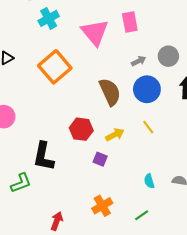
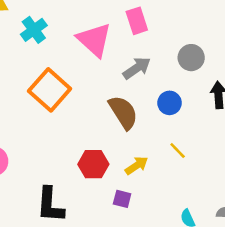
gray arrow: (139, 61) -> (137, 68), moved, size x1.5
blue circle: (147, 89) -> (170, 103), size x0.7

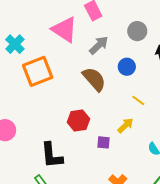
cyan cross: (34, 30) -> (15, 44), moved
orange square: (50, 90) -> (38, 71), turned 36
yellow arrow: (137, 165) -> (125, 125), moved

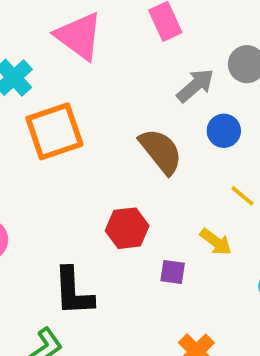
pink triangle: (64, 30) -> (79, 36), moved
gray arrow: (99, 45) -> (195, 86), moved
yellow arrow: (125, 125) -> (216, 242), turned 78

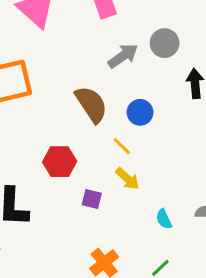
blue circle: (224, 131) -> (140, 112), moved
yellow line: (243, 196) -> (122, 146), moved

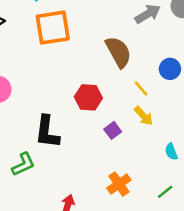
blue circle: (140, 112) -> (170, 69), moved
purple square: (92, 199) -> (113, 130), turned 35

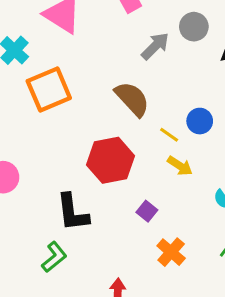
blue circle: (170, 69) -> (200, 121), moved
red hexagon: (88, 97) -> (111, 160), size x1.4
purple square: (113, 130) -> (147, 211), moved

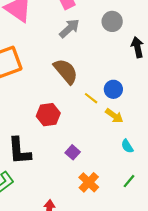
gray arrow: (155, 46) -> (69, 28), moved
red hexagon: (111, 160) -> (48, 115), size x0.7
yellow arrow: (180, 166) -> (114, 116), moved

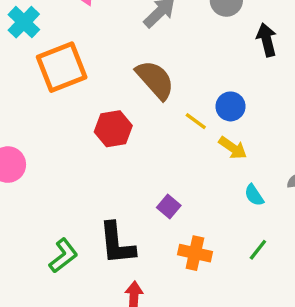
red hexagon: (48, 115) -> (113, 129), moved
black L-shape: (19, 151) -> (117, 244), moved
orange cross: (89, 182) -> (195, 253), turned -30

